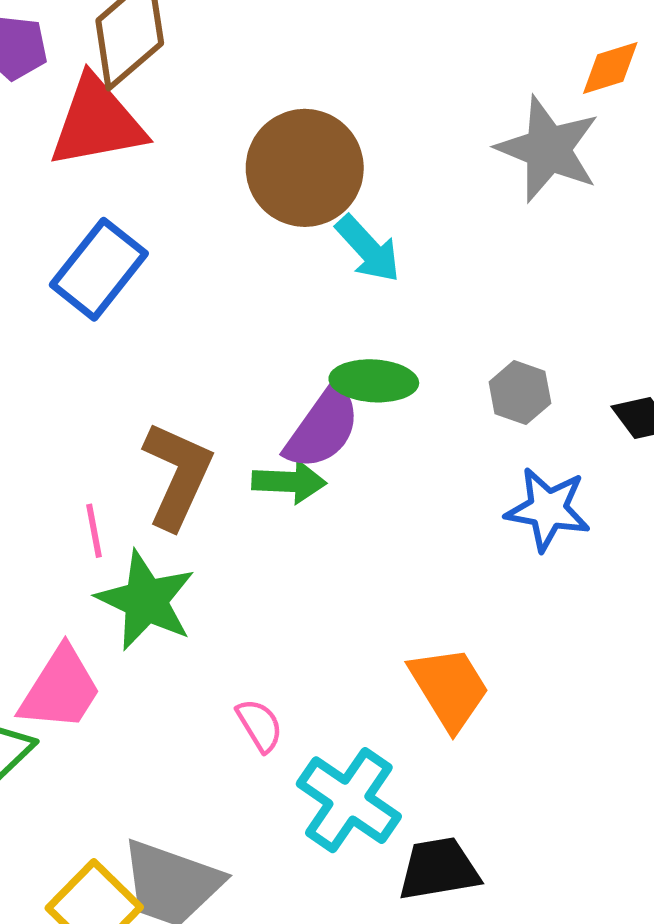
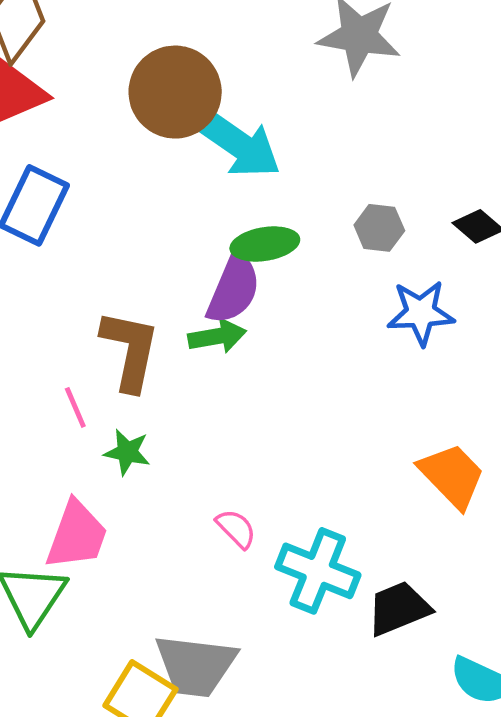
cyan arrow: (368, 249) -> (238, 143), size x1.5
green star: (146, 600) -> (127, 452), size x0.6
orange trapezoid: (449, 688) -> (452, 476), moved

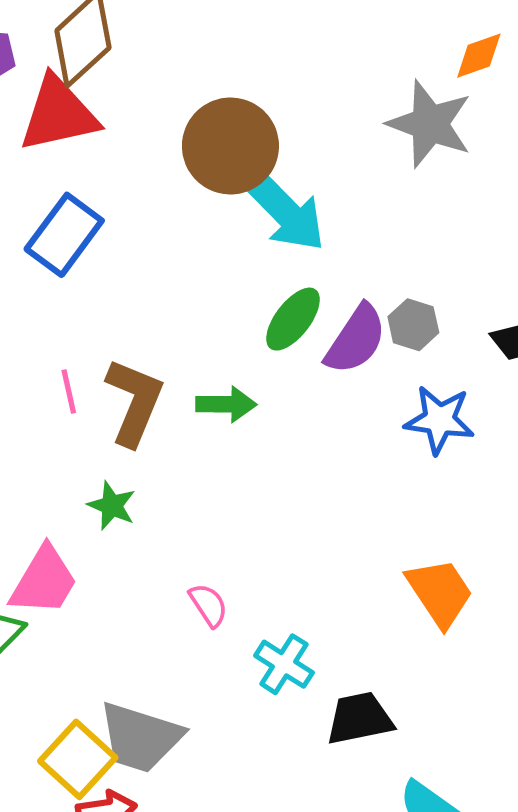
green ellipse: (265, 244) -> (293, 319), turned -54
purple semicircle: (234, 289) -> (356, 339), moved
pink line: (75, 407) -> (69, 391), moved
cyan cross: (318, 571) -> (284, 664), size x0.7

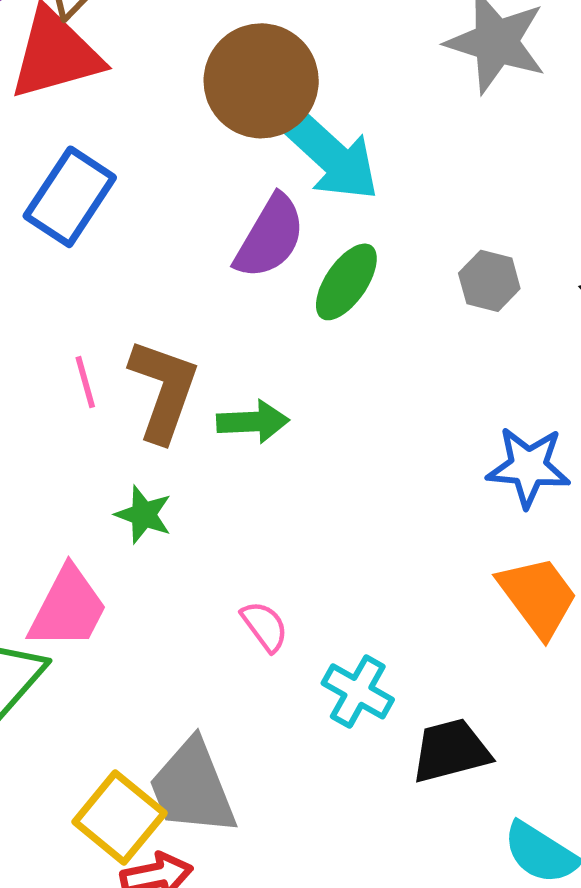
purple semicircle: (356, 339) -> (270, 237), moved
green arrow: (226, 404) -> (253, 422), moved
blue star: (439, 420) -> (528, 467), moved
gray trapezoid: (140, 737) -> (192, 787), turned 54

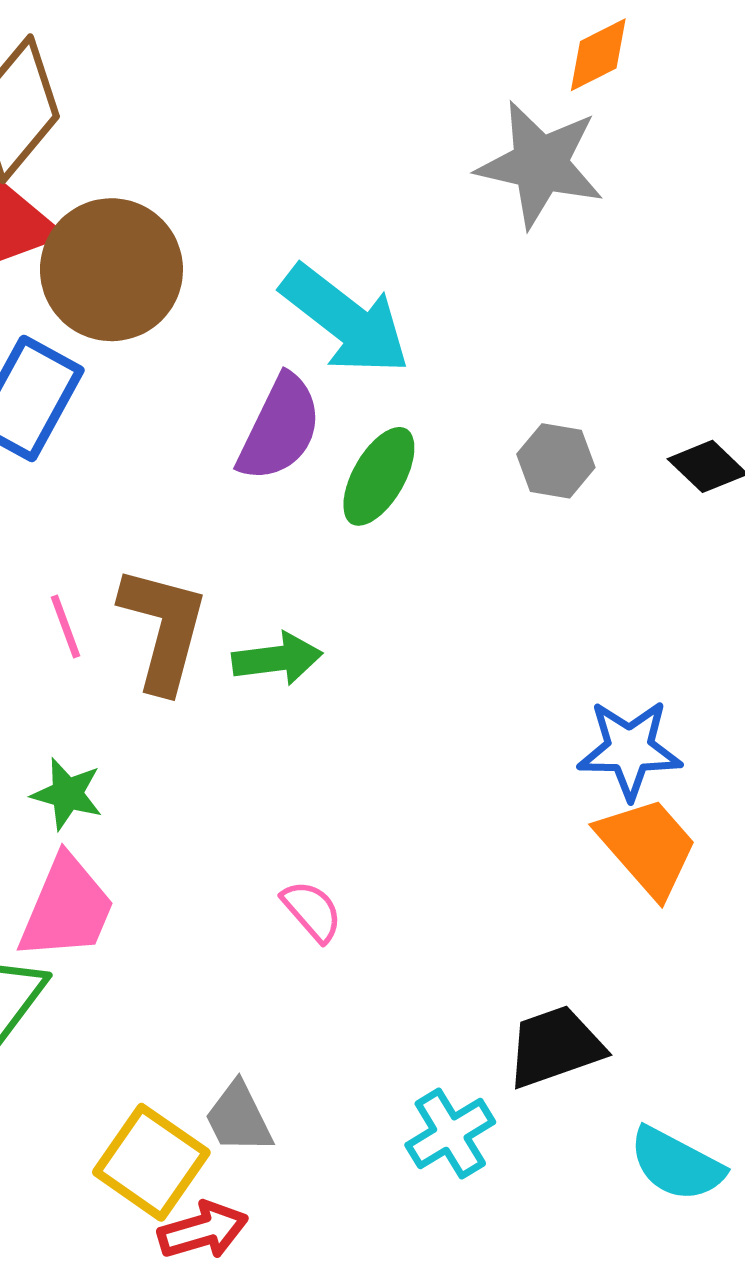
brown circle: (261, 81) -> (111, 270), moved
blue star: (528, 467) -> (630, 749), moved
green star: (144, 515) -> (67, 794), moved
cyan cross: (358, 691) -> (450, 1134), moved, turned 34
gray trapezoid: (192, 787) -> (239, 1118), size x0.6

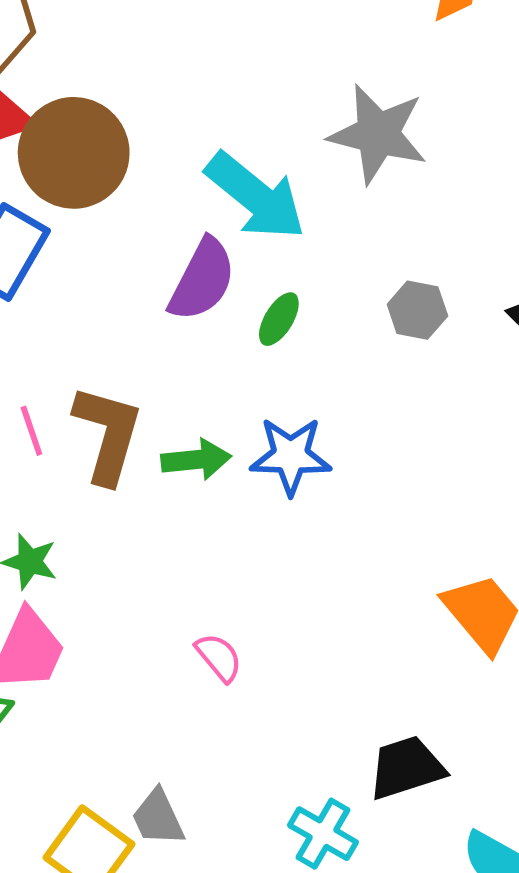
gray star: (540, 164) -> (378, 134), moved
green ellipse: (379, 476) -> (279, 319), size x0.7
blue star: (630, 749) -> (291, 456), moved
cyan cross: (450, 1134) -> (323, 834), turned -30

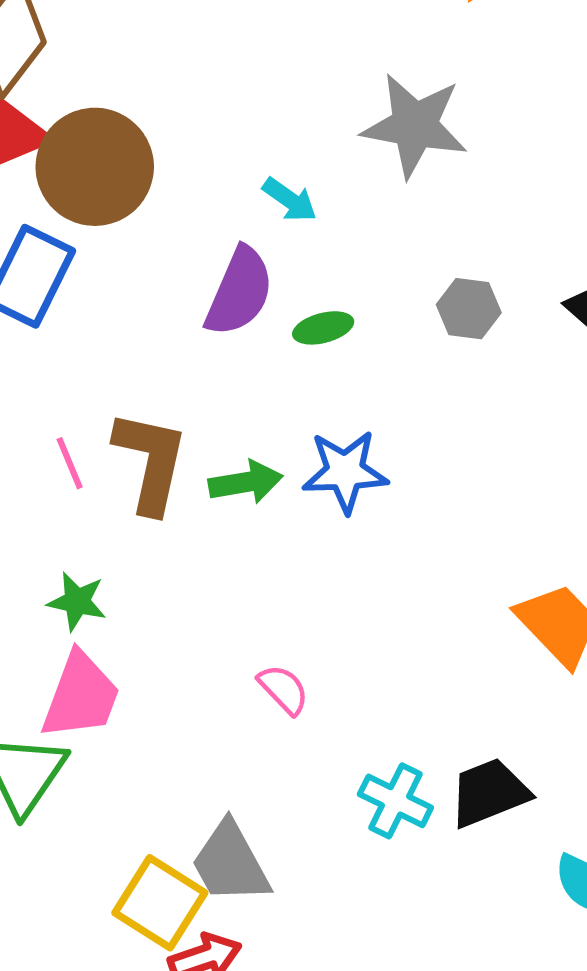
cyan arrow: (255, 196) -> (290, 200), size x0.5
green ellipse: (279, 319) -> (323, 328), turned 48
gray trapezoid: (158, 818) -> (230, 863), size x1.4
cyan cross: (323, 834) -> (395, 801), moved

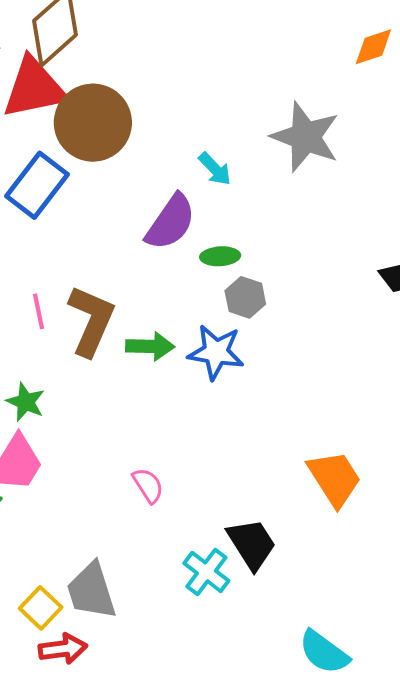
gray hexagon: (469, 309) -> (245, 297), moved
black trapezoid: (489, 793) -> (252, 544), moved, turned 68
yellow square: (160, 903) -> (41, 608), size x0.7

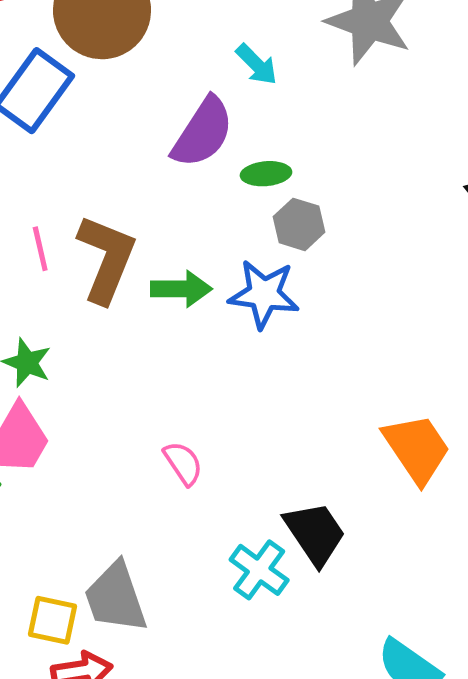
yellow square: (41, 608) -> (52, 620), turned -30

